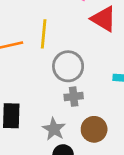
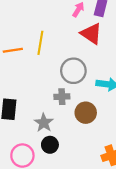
gray circle: (68, 66) -> (73, 71), moved
brown circle: (94, 129) -> (86, 113), moved

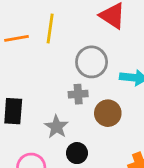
black circle: (50, 145) -> (77, 153), moved

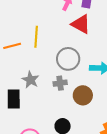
gray star: (56, 127) -> (30, 80), moved

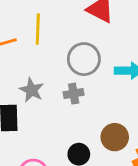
brown circle: (83, 95) -> (115, 137), moved

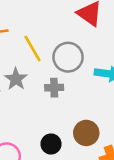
yellow line: (38, 29) -> (32, 49), moved, turned -40

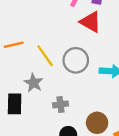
gray cross: (54, 88) -> (60, 104), moved

